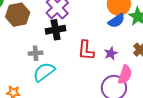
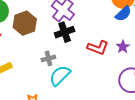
red L-shape: (86, 50) -> (98, 48), turned -65

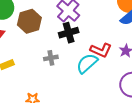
cyan semicircle: (60, 76) -> (87, 63), moved

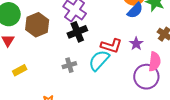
gray cross: (51, 58) -> (69, 65), moved

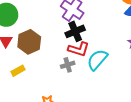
brown hexagon: (37, 25) -> (29, 42), moved
red L-shape: (111, 46) -> (79, 49), moved

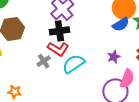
gray cross: (68, 65) -> (44, 61), turned -32

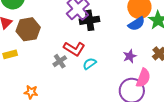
black cross: (59, 31) -> (90, 20), moved
cyan semicircle: (74, 64) -> (90, 64), size x0.6

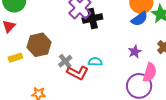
brown hexagon: (28, 29) -> (39, 45), moved
red L-shape: (74, 49) -> (78, 73), moved
cyan semicircle: (90, 64) -> (95, 62), turned 40

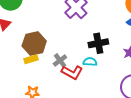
black cross: (92, 18) -> (98, 43), moved
yellow rectangle: (15, 58) -> (31, 59), moved

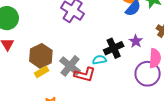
black cross: (98, 43) -> (114, 48), moved
gray cross: (60, 60) -> (70, 66), size x1.5

